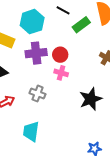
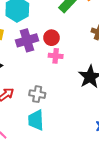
gray cross: (38, 94) -> (37, 94), moved

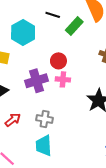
purple cross: (27, 40) -> (37, 81), moved

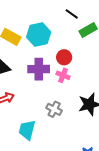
cyan hexagon: (23, 32) -> (39, 35), moved
gray cross: (45, 119) -> (54, 109), moved

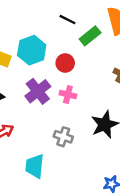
red circle: (64, 57) -> (65, 63), moved
purple cross: (39, 69) -> (38, 91), turned -30

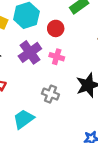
cyan trapezoid: (35, 166) -> (24, 119), turned 45

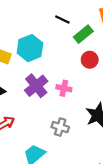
red circle: (56, 28) -> (90, 60), moved

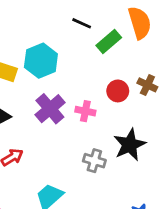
red circle: (90, 60) -> (118, 91), moved
gray cross: (60, 127) -> (94, 161), moved

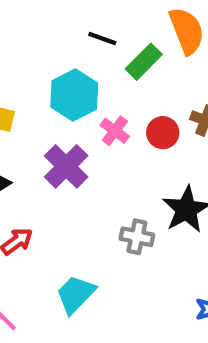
cyan hexagon: (41, 61) -> (74, 95), moved
pink cross: (85, 111) -> (115, 131), moved, turned 30

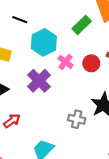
black line: (102, 38) -> (20, 20), moved

